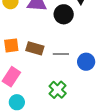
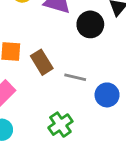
brown rectangle: (35, 48) -> (42, 62), turned 30

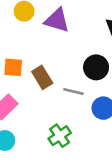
black circle: (90, 24) -> (96, 67), moved

